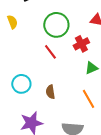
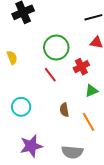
yellow semicircle: (12, 22) -> (12, 58), moved
brown semicircle: (50, 92) -> (64, 110), moved

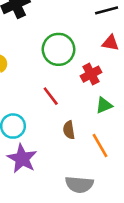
red line: (50, 75) -> (51, 96), moved
purple star: (31, 146) -> (22, 159), moved, turned -30

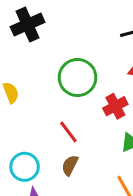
brown semicircle: (69, 130) -> (70, 165), moved, turned 36

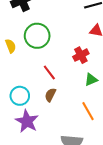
green circle: (78, 77) -> (37, 36), moved

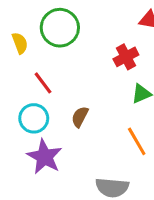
red line: (49, 72) -> (43, 83), moved

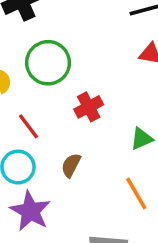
red cross: (126, 57) -> (89, 107), moved

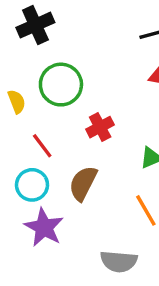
brown semicircle: (71, 165) -> (83, 183), size x1.5

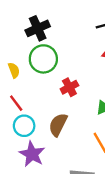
black cross: (35, 25) -> (38, 28), moved
red line: (42, 146) -> (16, 103), moved

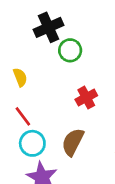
green circle: (43, 59) -> (70, 50), moved, size x0.7

